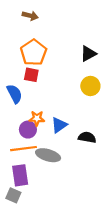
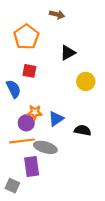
brown arrow: (30, 16) -> (57, 14), moved
orange pentagon: (34, 52) -> (26, 37), moved
black triangle: (88, 54) -> (68, 53), moved
purple rectangle: (20, 175) -> (32, 166), moved

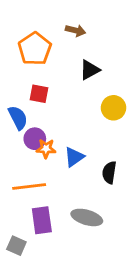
brown arrow: (57, 14) -> (76, 30), moved
purple circle: (26, 123) -> (35, 139), moved
black semicircle: (83, 130) -> (109, 172), turned -91
gray ellipse: (45, 147) -> (87, 217), moved

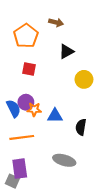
blue semicircle: (18, 118) -> (13, 108), moved
blue triangle: (74, 157) -> (55, 116), turned 35
purple rectangle: (42, 220) -> (20, 169), moved

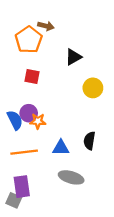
brown arrow: (56, 22) -> (46, 26), moved
blue triangle: (55, 116) -> (61, 148), moved

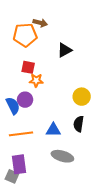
orange pentagon: (29, 40) -> (25, 35), turned 30
yellow circle: (93, 88) -> (82, 97), moved
orange star: (38, 121) -> (36, 80), moved

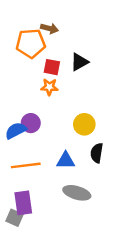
red square: (28, 67) -> (52, 67), moved
orange star: (36, 80) -> (49, 87), moved
yellow circle: (82, 97) -> (84, 124), moved
blue semicircle: (13, 106) -> (16, 131), turned -90

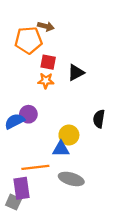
black triangle: (79, 62) -> (76, 73), moved
yellow circle: (84, 124) -> (69, 135), moved
black semicircle: (97, 153) -> (99, 119), moved
orange line: (26, 165) -> (35, 167), moved

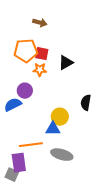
orange pentagon: (28, 40) -> (26, 51), moved
purple circle: (28, 114) -> (25, 91), moved

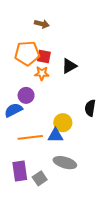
orange line: (31, 145) -> (30, 137), moved
gray square: (12, 175) -> (40, 178), moved, turned 32

